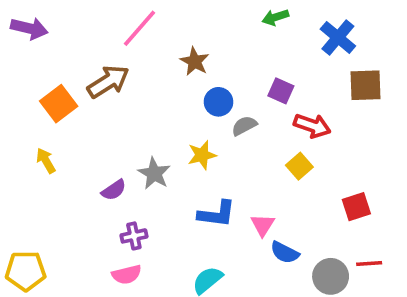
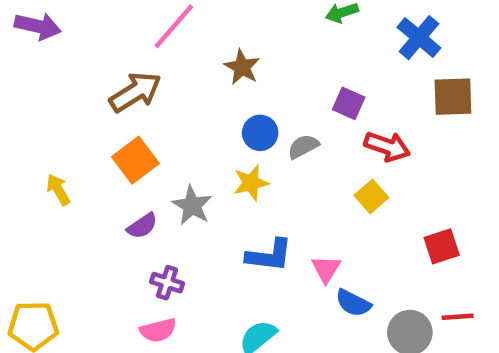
blue circle: (218, 102) -> (260, 133), moved
orange square: (59, 104) -> (135, 160), moved
purple cross: (134, 236) -> (167, 283), turned 30

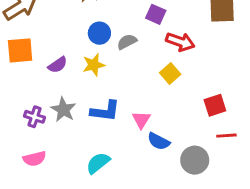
orange square: (135, 160) -> (20, 50), turned 32
gray star: (192, 205) -> (63, 110), moved
purple semicircle: (142, 226) -> (58, 65), moved
purple cross: (167, 283) -> (34, 117), moved
red line: (458, 317) -> (226, 136), moved

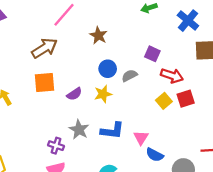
red square: (215, 105) -> (186, 99), moved
purple cross: (34, 117) -> (56, 146), moved

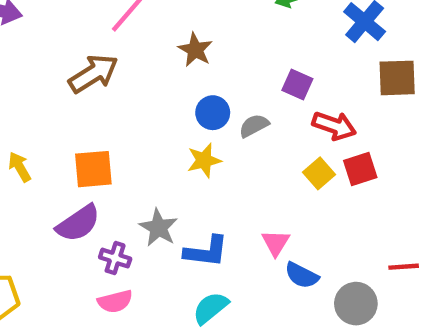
orange square: (45, 82) -> (93, 169), moved
purple semicircle: (74, 94) -> (78, 223), moved, size x1.5
blue L-shape: (112, 131) -> (206, 252), moved

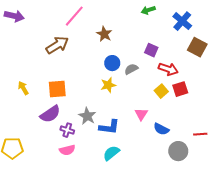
brown square: (397, 78) -> (197, 47), turned 30
pink triangle: (276, 243) -> (141, 114), moved
blue semicircle: (302, 275) -> (161, 129), moved

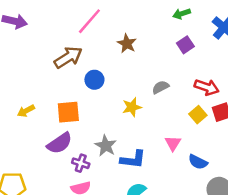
purple square: (151, 50) -> (185, 45), moved, turned 32
blue circle: (112, 63) -> (94, 80), moved
yellow arrow: (23, 88) -> (26, 111), turned -88

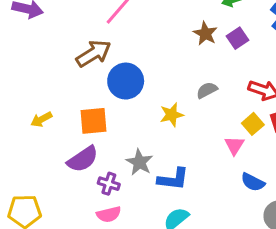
brown star: (127, 44) -> (205, 34), moved
blue circle: (94, 80) -> (126, 81), size x1.5
pink triangle: (173, 143) -> (234, 145), moved

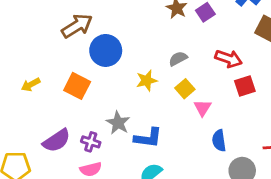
orange square: (93, 121) -> (77, 86), turned 32
yellow square: (253, 124) -> (185, 89), moved
purple semicircle: (83, 159) -> (57, 141), moved
blue semicircle: (253, 182) -> (219, 141), turned 55

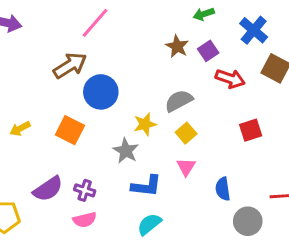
gray semicircle: (178, 59) -> (179, 101), size x1.4
red arrow: (229, 59) -> (230, 79), moved
pink triangle: (203, 108) -> (186, 167), moved
gray star: (118, 123) -> (126, 151), moved

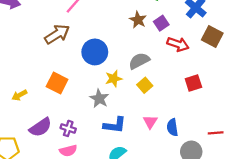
blue circle: (101, 92) -> (95, 52), moved
yellow arrow: (20, 129) -> (19, 95), moved
pink triangle: (186, 167) -> (150, 122), moved

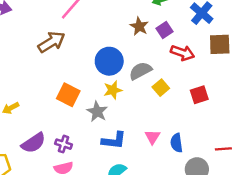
brown square: (212, 36) -> (220, 44), turned -30
blue circle: (95, 52) -> (109, 61), moved
orange square: (57, 83) -> (68, 95), moved
yellow square: (145, 85) -> (161, 88), moved

